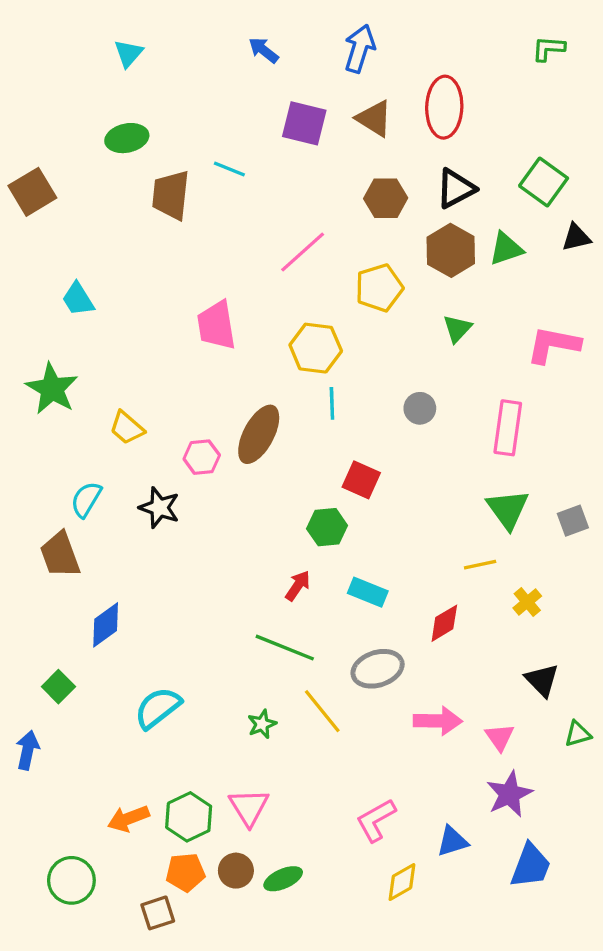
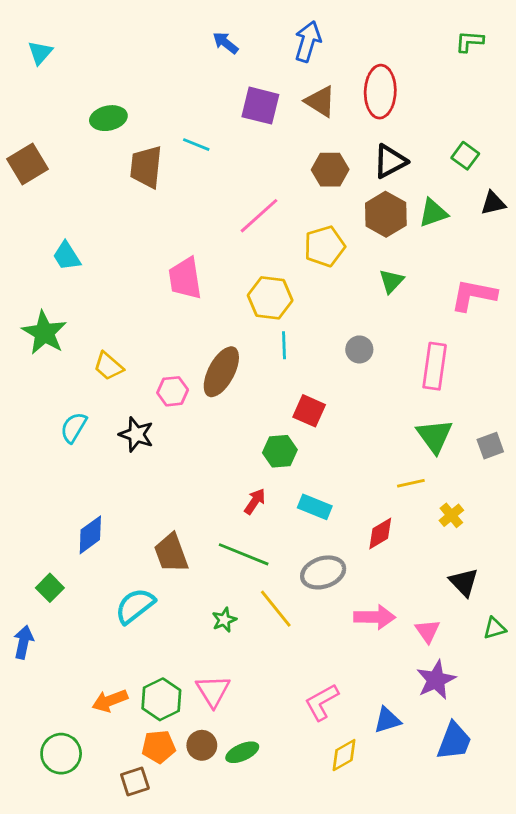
cyan triangle: (128, 53) -> (40, 53), moved
green square: (544, 182) -> (465, 156), size x0.7
brown trapezoid: (60, 555) -> (171, 553), moved

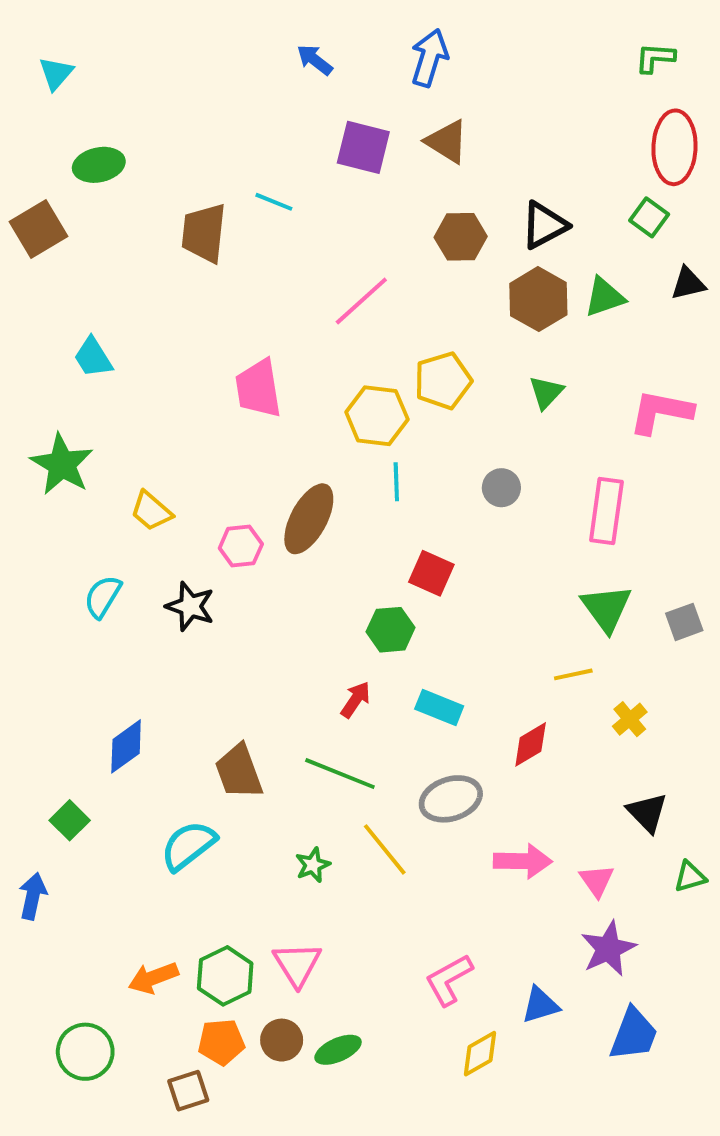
red ellipse: (380, 92) -> (674, 147), moved
green ellipse: (108, 118) -> (99, 165), moved
yellow pentagon: (324, 246) -> (443, 381), moved

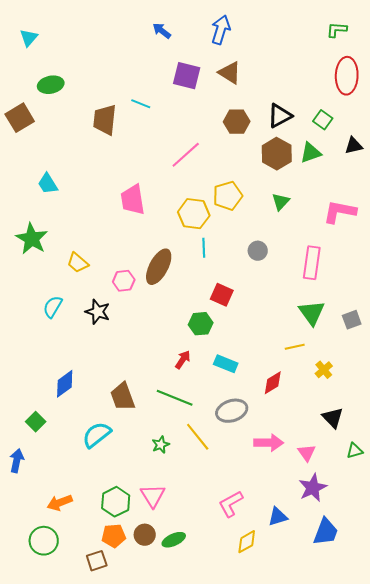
green square: (649, 217) -> (323, 120), moved
orange arrow: (153, 978) -> (60, 503), moved

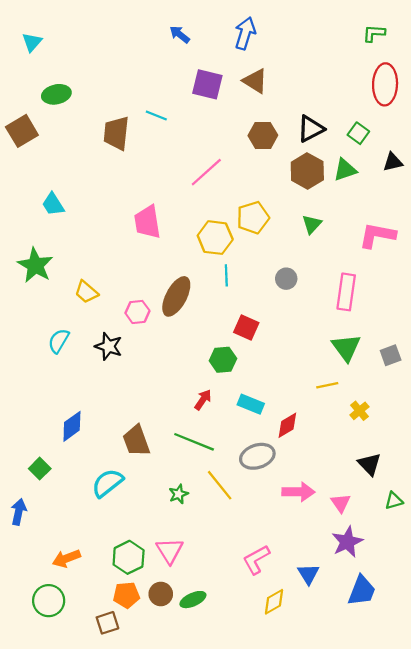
red diamond: (273, 383) -> (287, 425), moved
blue triangle: (278, 517) -> (308, 574), turned -45

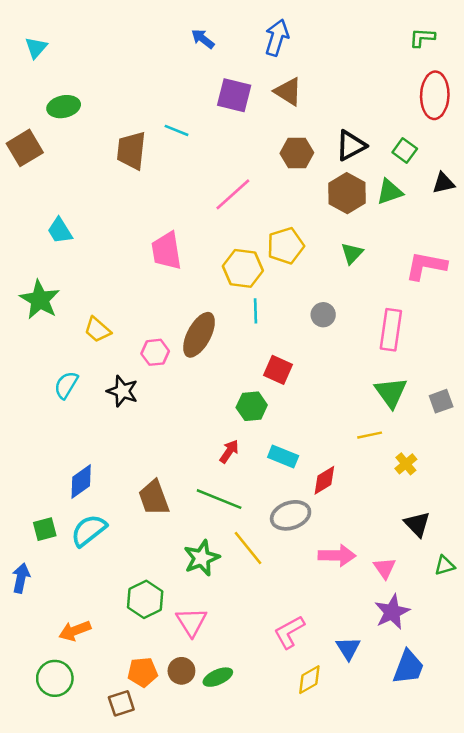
green square: (40, 469) -> (45, 529), turned 30
cyan semicircle: (107, 483) -> (89, 530), moved
green star: (179, 494) -> (202, 558), size x1.6
green hexagon: (129, 557) -> (145, 599), moved

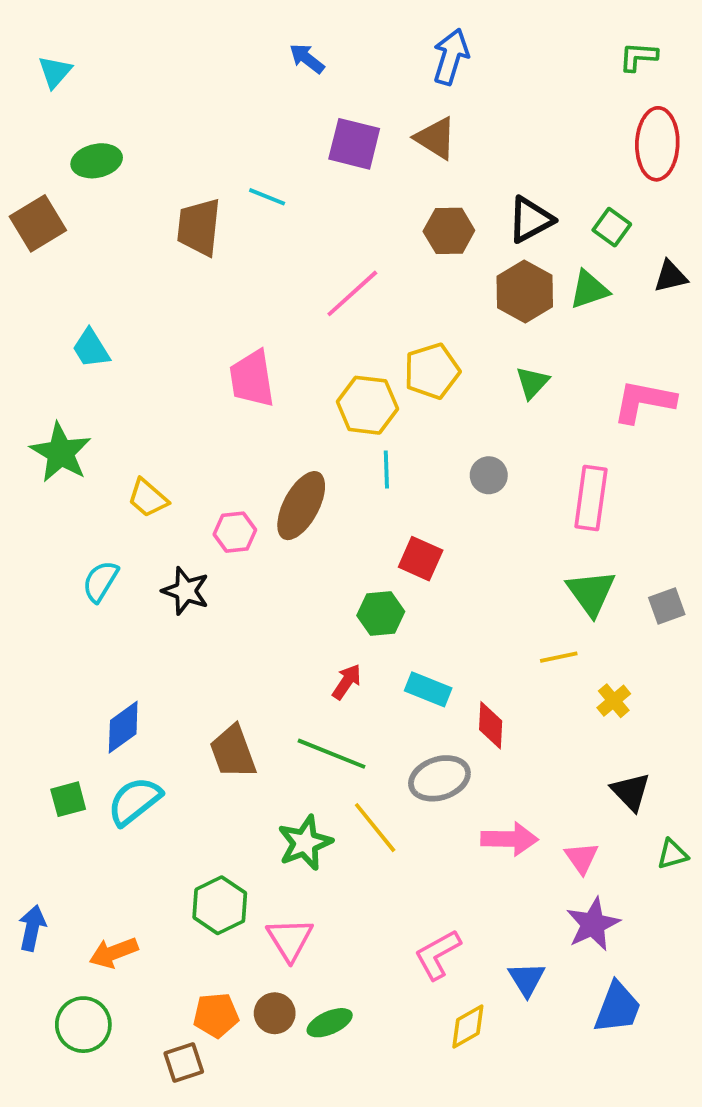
blue arrow: (277, 38) -> (451, 57), moved
red diamond: (324, 480) -> (491, 725), turned -56
blue arrow: (21, 578) -> (32, 928), moved

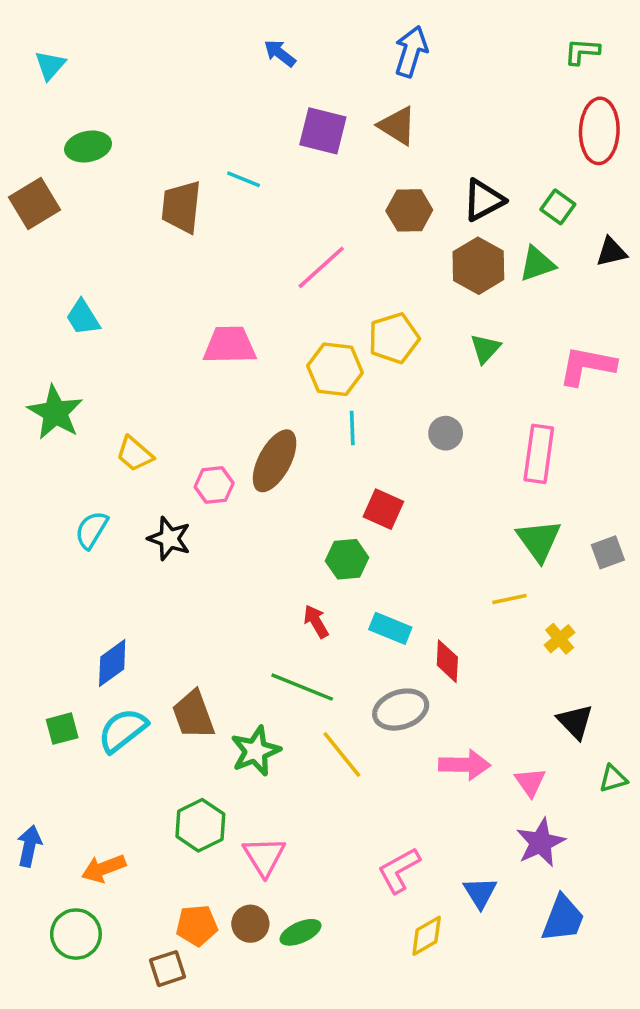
pink trapezoid: (252, 379) -> (230, 345), turned 98
red arrow: (347, 682) -> (316, 621), turned -64
brown trapezoid: (233, 752) -> (193, 715), moved
green star: (305, 843) -> (256, 751), moved

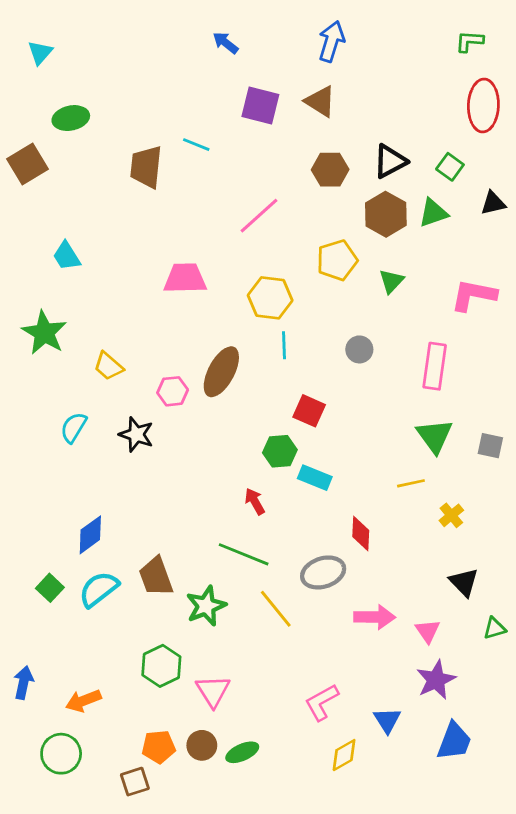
yellow pentagon: (394, 338) -> (337, 260), moved
gray square: (608, 552) -> (490, 446), turned 32
cyan rectangle: (390, 628) -> (315, 478), moved
green square: (62, 729) -> (50, 588), turned -32

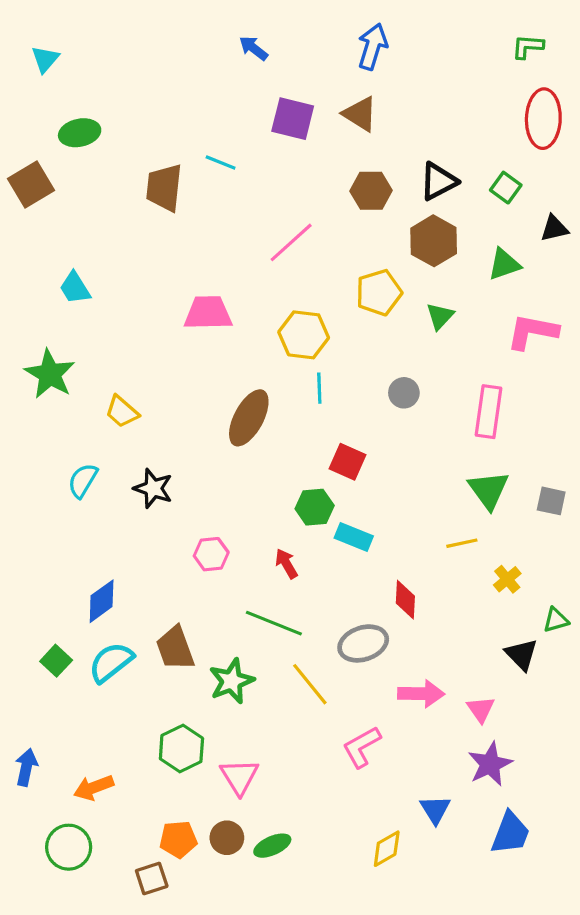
green triangle: (433, 213) -> (504, 264), moved
pink hexagon: (173, 391) -> (211, 554), moved
green triangle: (495, 628) -> (556, 620), moved
pink L-shape: (322, 702) -> (362, 747), moved

